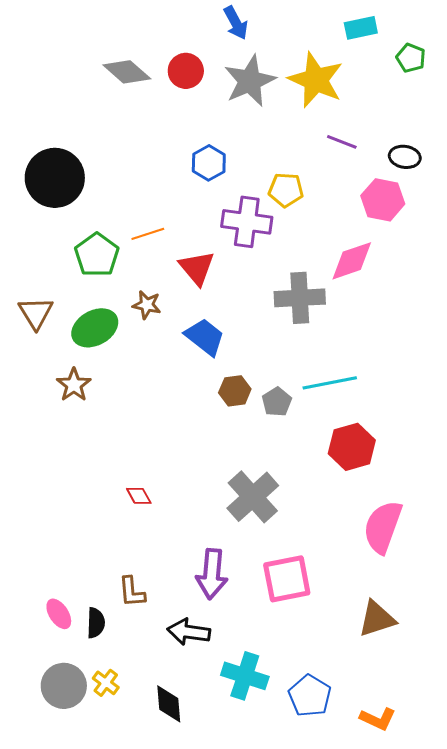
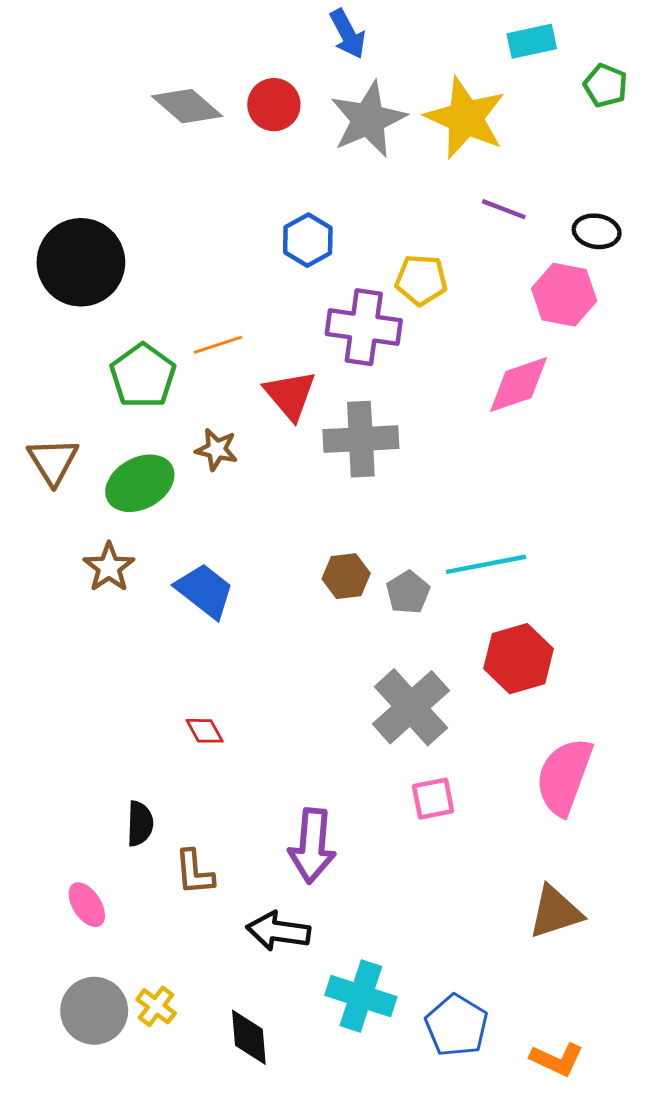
gray cross: (300, 298) -> (361, 439), moved
blue trapezoid: (205, 337) -> (205, 591), moved
gray cross: (253, 497) -> (411, 707), moved
pink square: (287, 579) -> (433, 799), moved, size x0.6
black semicircle: (96, 623) -> (140, 824), moved

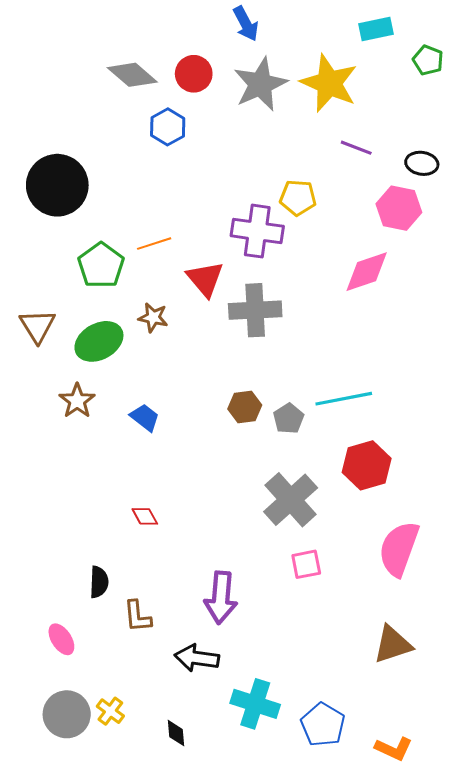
blue hexagon: (308, 240) -> (168, 127), moved
blue trapezoid: (205, 591) -> (145, 417), size x0.7
black diamond: (249, 1037) -> (176, 733), size x0.7

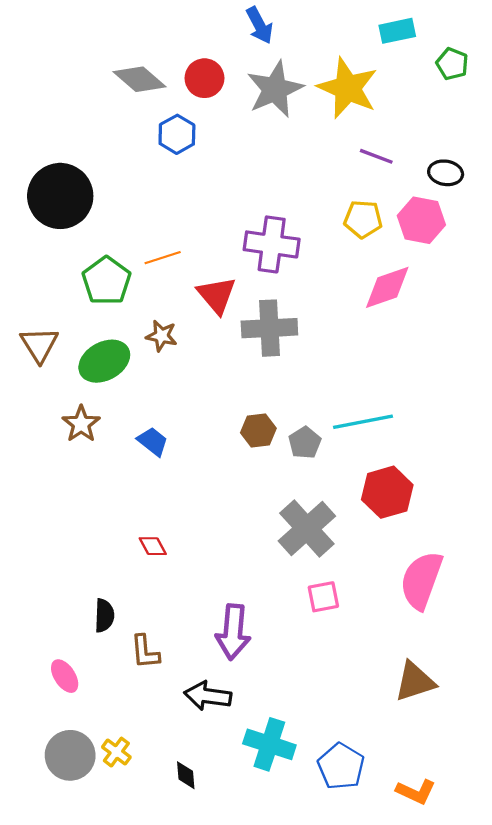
yellow pentagon: (298, 198) -> (363, 219), moved

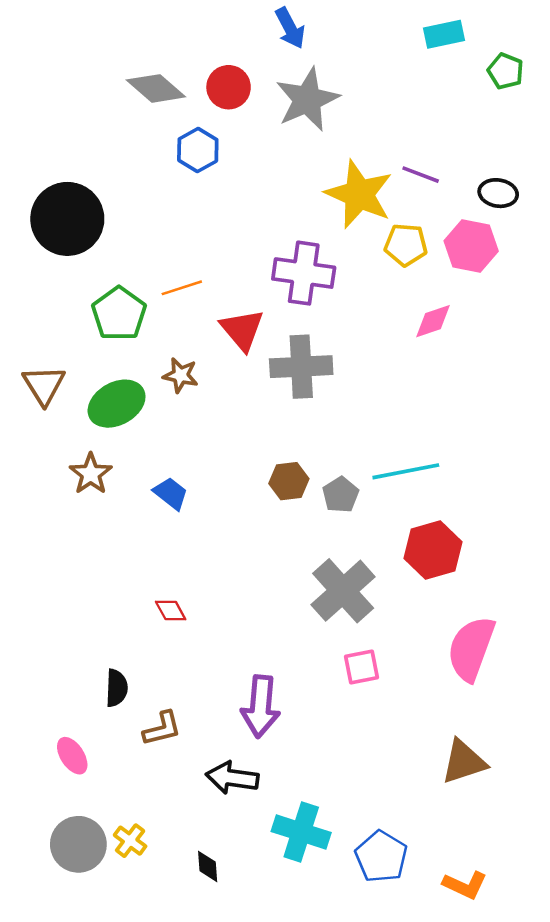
yellow star: (348, 88) -> (359, 194), moved
pink diamond: (387, 287) -> (433, 321), size x0.7
brown L-shape: (145, 652) -> (162, 729), turned -99

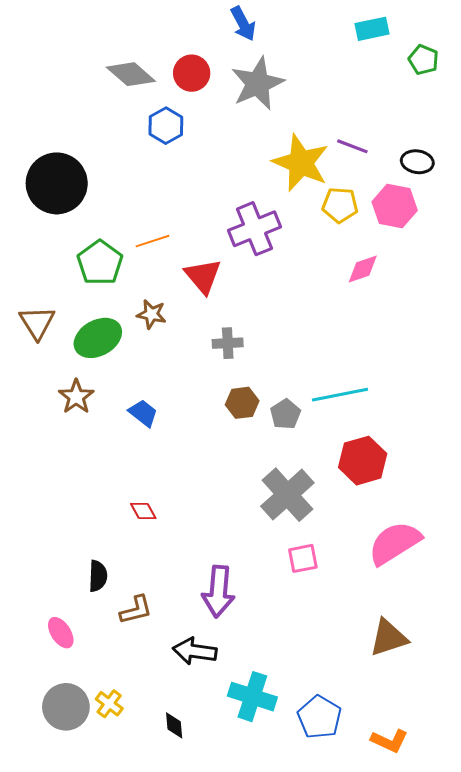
purple cross: (304, 273) -> (254, 229), turned -30
gray cross: (301, 367) -> (228, 343), moved, size x0.6
pink semicircle: (471, 649) -> (395, 543), turned 38

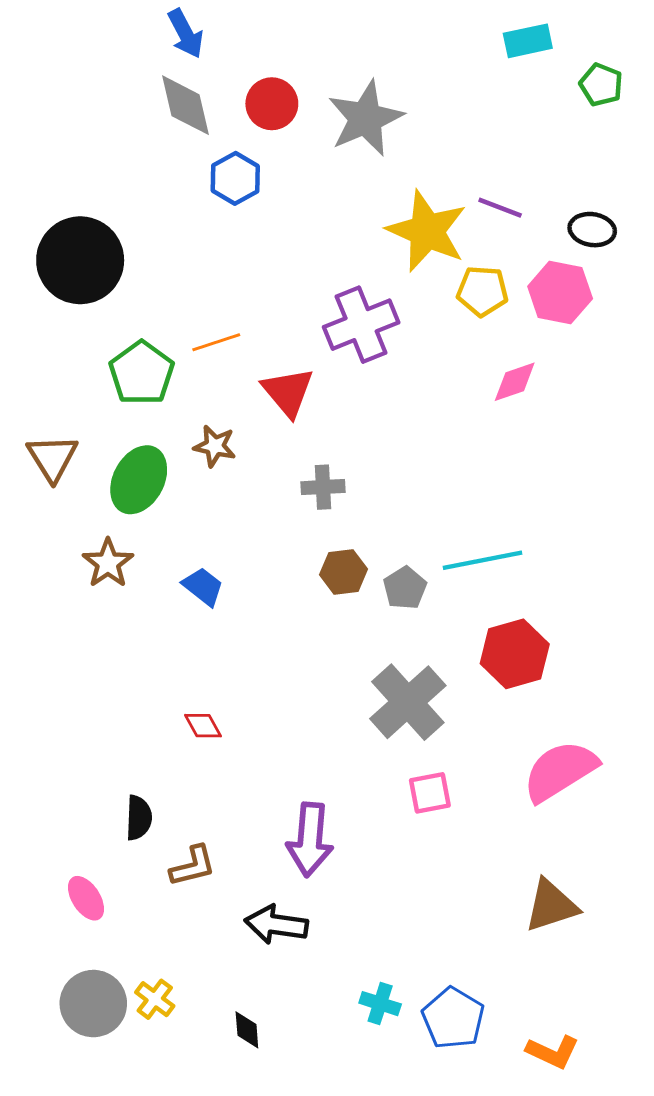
blue arrow: (243, 24) -> (185, 34), moved
gray diamond: (131, 74) -> (185, 105), turned 36
green ellipse: (98, 338) -> (139, 480), turned -33
cyan cross: (252, 697) -> (380, 1004), moved, size x0.6

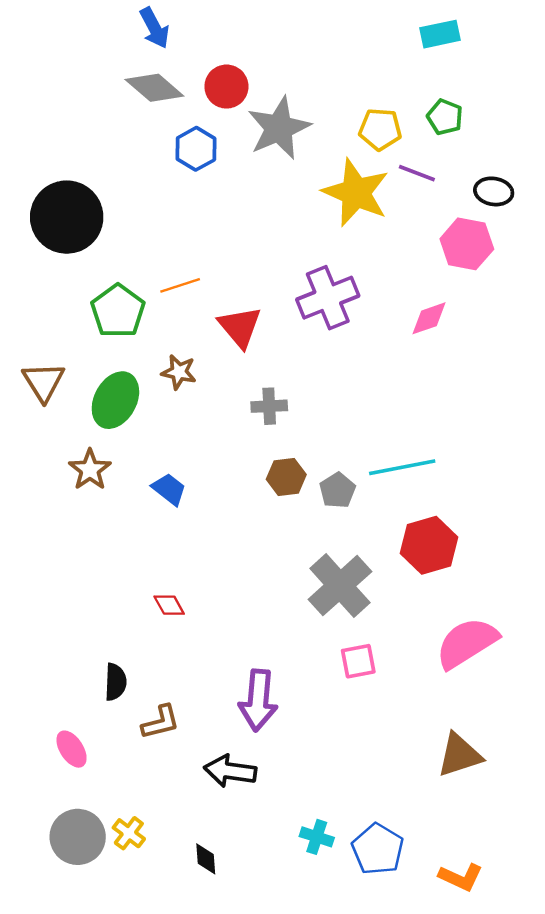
green pentagon: (601, 85) -> (445, 117), moved
gray diamond: (185, 105) -> (154, 88), turned -36
gray star: (365, 118) -> (279, 128), moved
yellow pentagon: (482, 291) -> (380, 129), moved
purple cross: (361, 325) -> (328, 298), moved

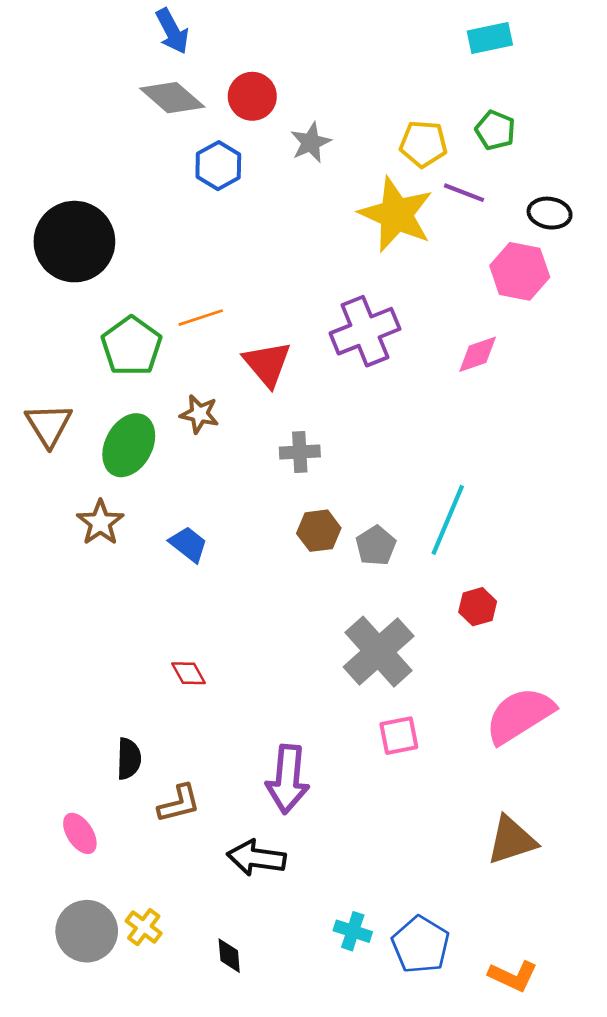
gray star: (279, 128) -> (311, 142), size x0.6
cyan line: (402, 467) -> (448, 520), turned -56
red hexagon: (429, 545) -> (478, 607), size x0.6

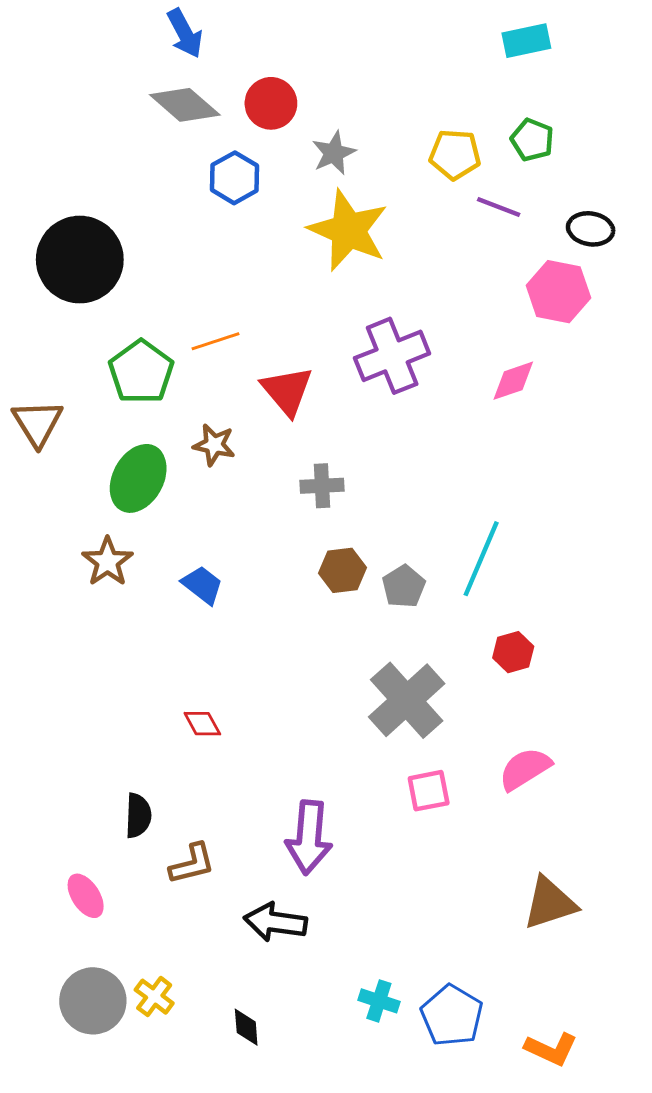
yellow star: (396, 214) -> (348, 230), moved
brown triangle: (49, 425) -> (37, 423), moved
pink semicircle: (520, 715) -> (525, 769), moved, size x0.7

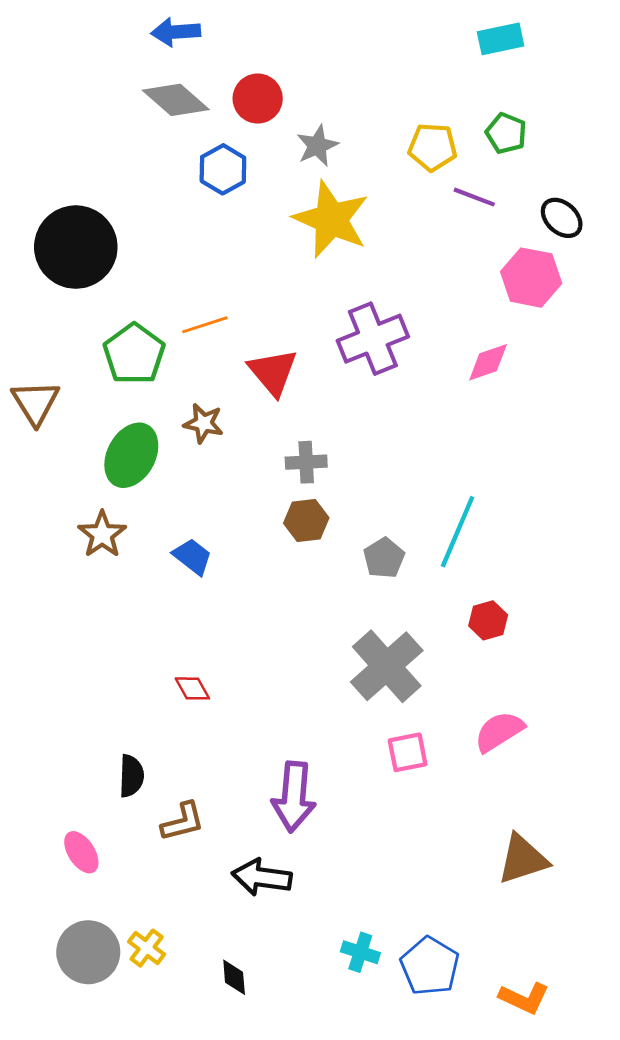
blue arrow: (185, 33) -> (176, 32), turned 114
black ellipse: (591, 229) -> (562, 218), turned 33
brown hexagon: (342, 570) -> (306, 520), moved

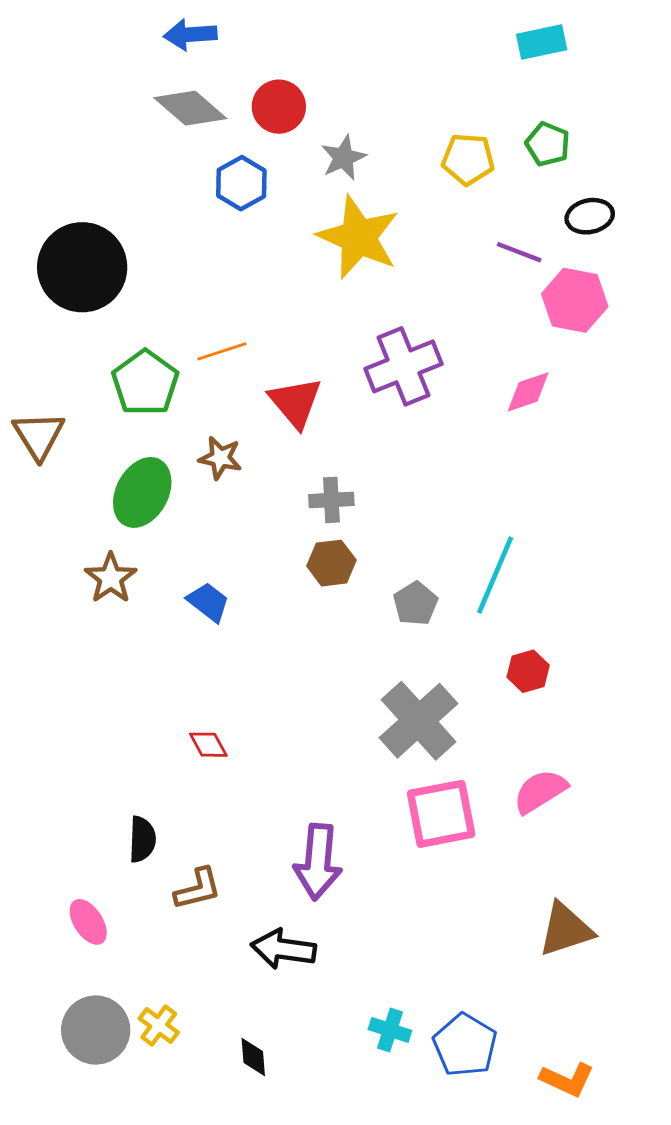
purple line: (474, 197) -> (519, 252), moved
black ellipse: (562, 218) -> (590, 216), moved, turned -54
pink square: (408, 752) -> (441, 814), size x1.6

